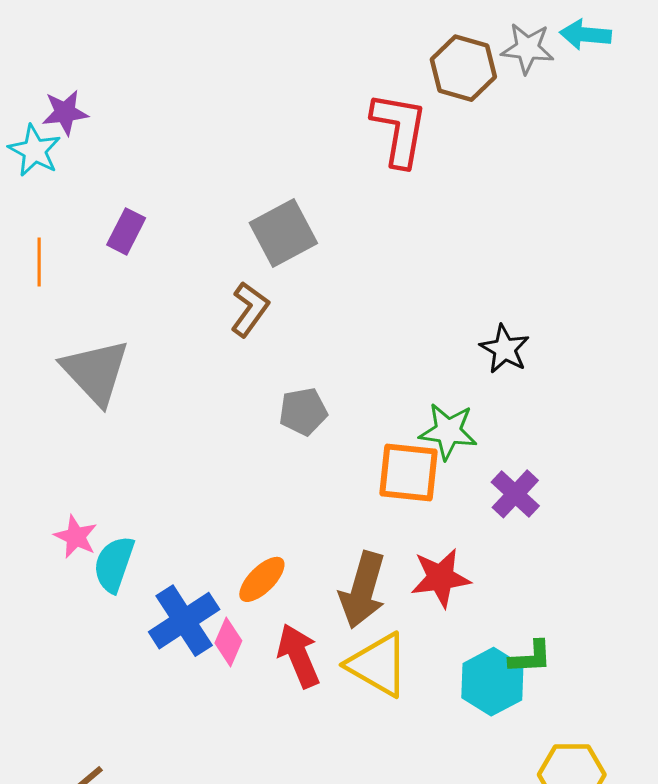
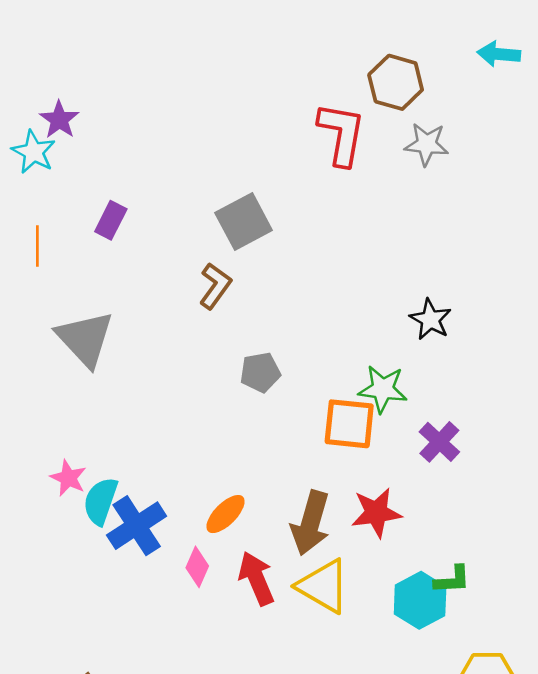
gray star: (527, 48) -> (427, 144), moved
purple star: (65, 112) -> (59, 120), turned -30
blue cross: (184, 621) -> (137, 526), moved

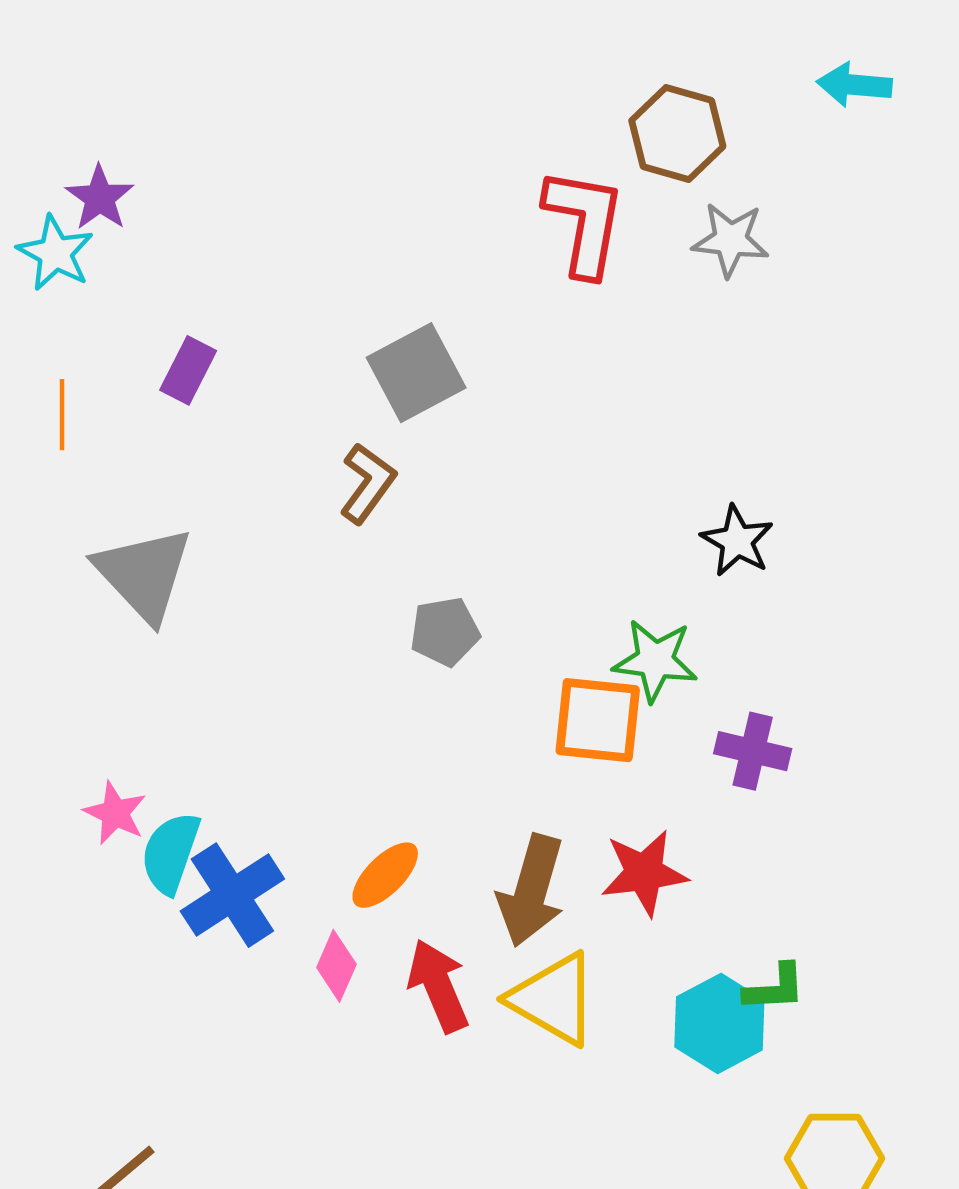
purple cross: (439, 442) -> (753, 751), turned -30

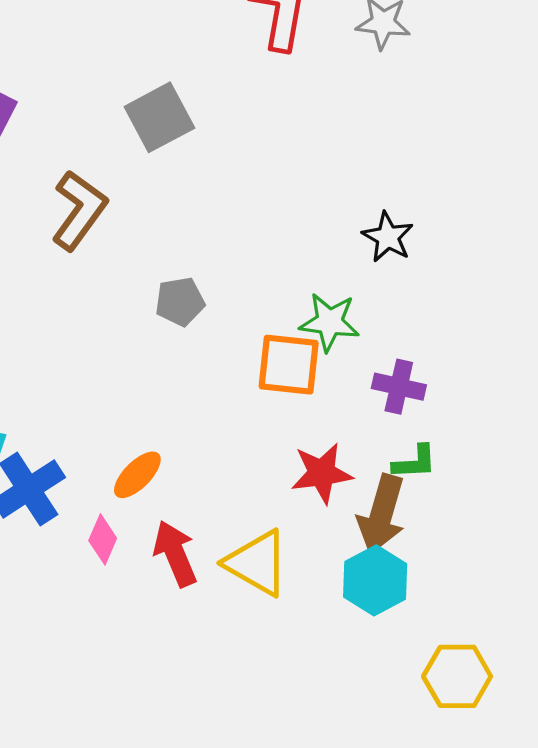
brown L-shape: (367, 483) -> (79, 210), moved, size x1.4
brown arrow: (531, 891) -> (381, 514), moved
green L-shape: (775, 988) -> (415, 462), moved

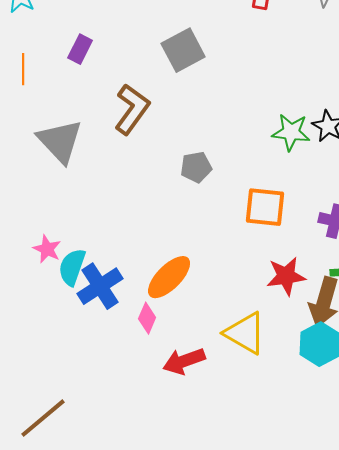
green star: (330, 322) -> (291, 132), moved
orange ellipse: (137, 475) -> (169, 277), size x1.4
red arrow: (175, 554) -> (184, 361), moved, turned -87

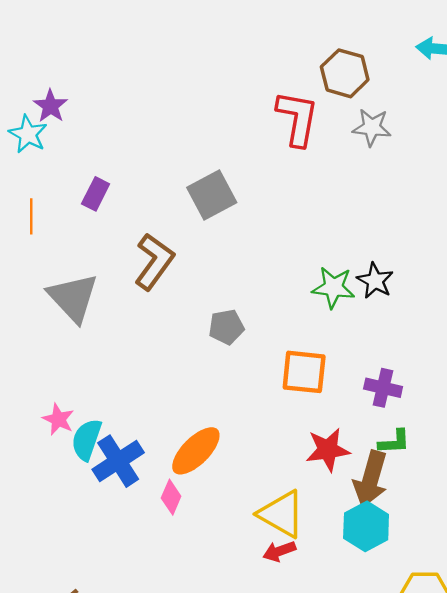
red arrow: (184, 361) -> (279, 551), moved, size x0.7

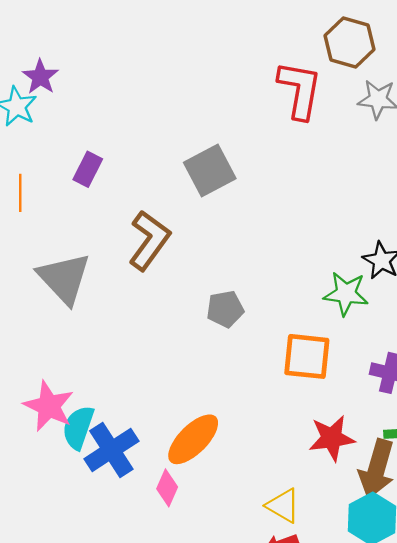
green star: (333, 287) -> (346, 294), moved
pink star: (58, 419) -> (49, 406), size x1.5
yellow triangle: (282, 514) -> (283, 506), size x0.7

